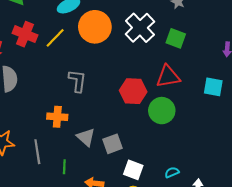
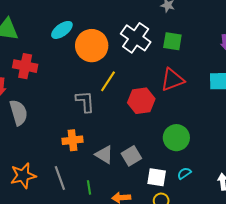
yellow line: (55, 38) -> (108, 81), moved
green circle: (162, 111) -> (176, 138), moved
cyan semicircle: (172, 172) -> (184, 173), moved

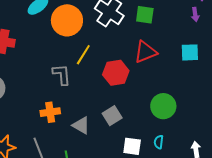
green circle: (176, 138) -> (163, 106), moved
gray square: (131, 156) -> (112, 116), moved
cyan semicircle: (184, 173) -> (159, 142), turned -48

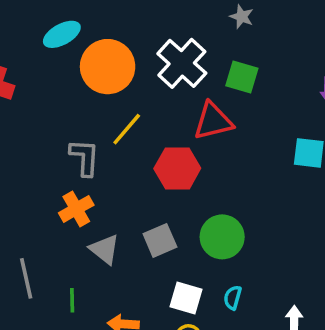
red triangle: (145, 52) -> (213, 121), moved
green circle: (163, 106) -> (222, 237), moved
orange cross: (50, 112) -> (76, 209), moved, turned -30

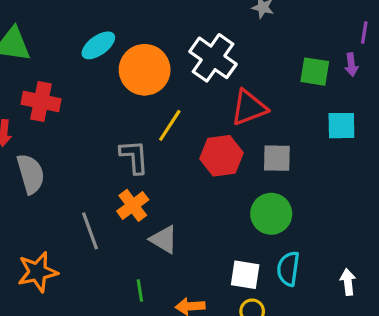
green square: (242, 77) -> (315, 72), moved
gray square: (160, 240) -> (277, 158), moved, turned 32
gray line: (26, 278) -> (90, 231), moved
cyan semicircle: (233, 298) -> (288, 269), size x1.5

